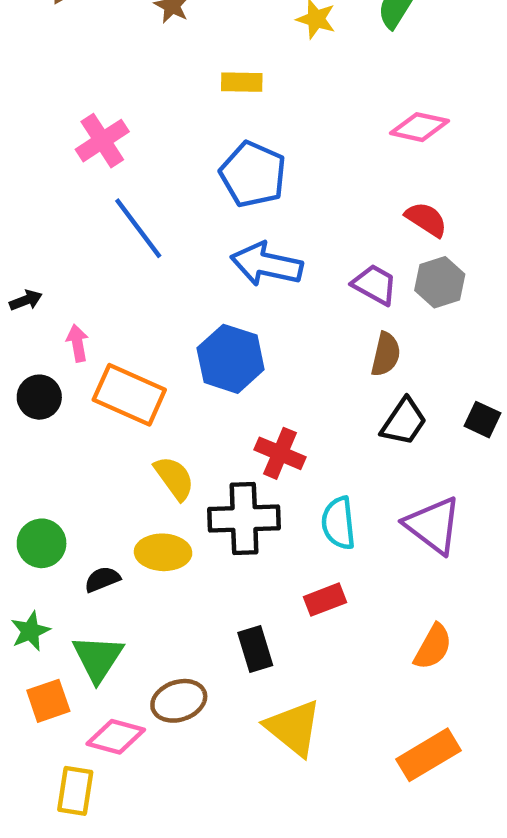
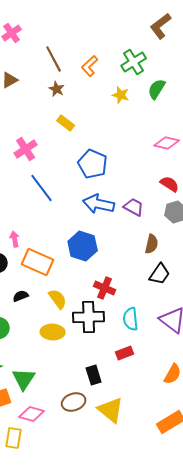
yellow rectangle: (242, 82) -> (66, 123), moved, turned 36
purple trapezoid: (375, 285) -> (134, 207), moved
black semicircle: (102, 579) -> (21, 296), moved
brown ellipse: (179, 701) -> (74, 402), moved

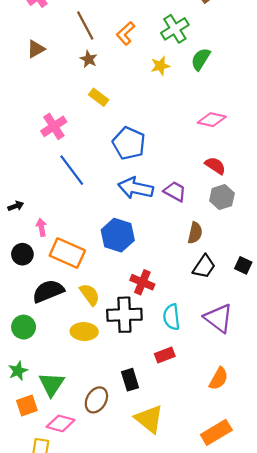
yellow star: (121, 95) -> (160, 66), turned -30
black semicircle: (21, 296) -> (48, 291), size x1.8
brown ellipse: (74, 402) -> (96, 400), moved, turned -40

